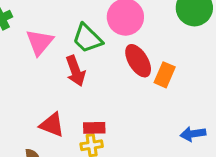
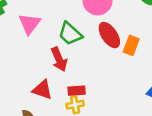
green trapezoid: (87, 38) -> (70, 34), moved
red arrow: (75, 71) -> (59, 59), moved

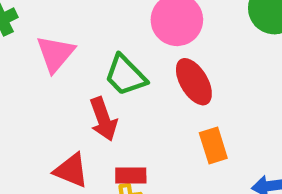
orange rectangle: (131, 45) -> (213, 146), moved, turned -42

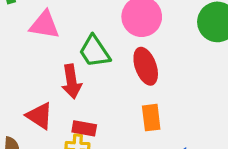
pink triangle: (55, 54) -> (44, 25), turned 48

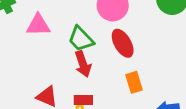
red arrow: (71, 81) -> (83, 64), moved

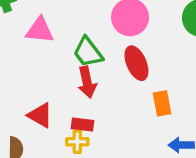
orange rectangle: (134, 82) -> (162, 103), moved

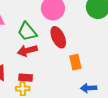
red arrow: (87, 82) -> (27, 51), turned 90

